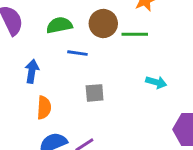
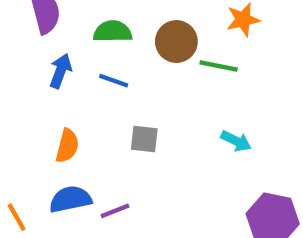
blue line: (77, 53) -> (114, 81), moved
blue arrow: (32, 71) -> (60, 71), moved

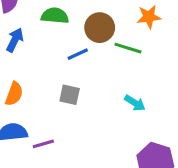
blue line: (114, 81) -> (78, 54), moved, turned -50

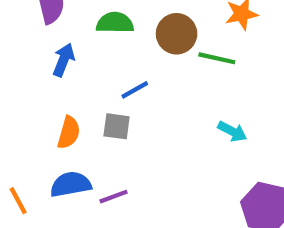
blue line: (78, 54) -> (135, 90), moved
gray square: (70, 95) -> (117, 126), moved

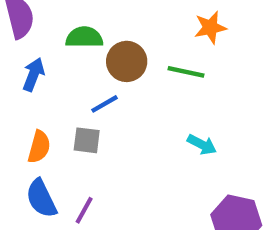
brown circle: (177, 34) -> (127, 61), moved
blue semicircle: (71, 184) -> (41, 198), turned -105
purple line: (114, 197) -> (84, 210), turned -40

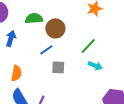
green line: (186, 72) -> (88, 46), moved, turned -54
gray square: (87, 140) -> (58, 67), moved

